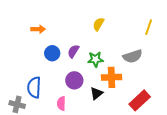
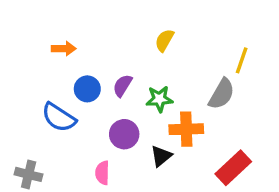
yellow line: (149, 27) -> (242, 60), moved
gray semicircle: (133, 56) -> (222, 94), turned -42
blue semicircle: (34, 87) -> (59, 117), moved, turned -60

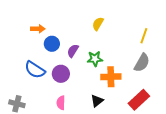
blue circle: (87, 89) -> (52, 44), moved
gray semicircle: (222, 94) -> (142, 63), moved
purple circle: (124, 134) -> (61, 74), moved
black triangle: (161, 156) -> (97, 101), moved

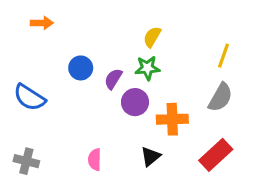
orange arrow: (38, 29) -> (42, 23), moved
green star: (95, 59) -> (147, 68), moved
blue semicircle: (35, 70) -> (29, 97), moved
purple circle: (61, 74) -> (135, 102), moved

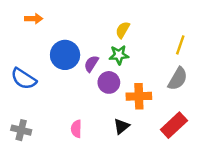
blue circle: (81, 68) -> (65, 55), size x1.5

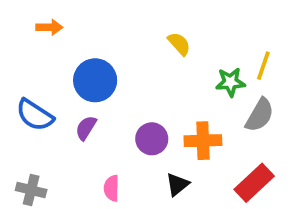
yellow semicircle: (123, 30) -> (179, 44), turned 108
green star: (119, 55) -> (230, 82), moved
purple semicircle: (91, 64) -> (86, 128), moved
purple circle: (109, 82) -> (152, 139), moved

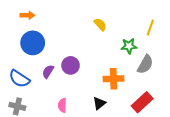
yellow line: (263, 66) -> (150, 28), moved
blue circle: (95, 80) -> (33, 43), moved
blue semicircle: (35, 115) -> (19, 79), moved
purple circle: (152, 139) -> (71, 65), moved

